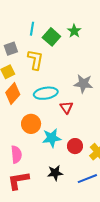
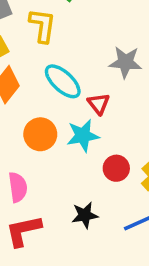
cyan ellipse: (46, 93) -> (63, 81), turned 55
cyan star: (52, 138) -> (83, 136), moved

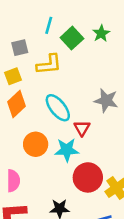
yellow L-shape: (42, 25) -> (49, 64), turned 68
red circle: (116, 168) -> (88, 177), size x1.5

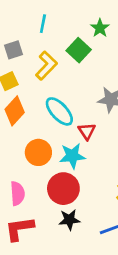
green square: (72, 38) -> (79, 50), moved
yellow L-shape: (49, 64) -> (46, 66), turned -36
red circle: (88, 177) -> (63, 189), moved

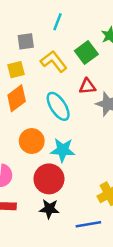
yellow L-shape: (46, 66) -> (54, 61), turned -92
red triangle: (87, 131) -> (87, 86), moved, turned 48

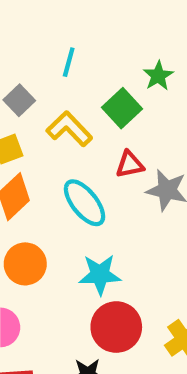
gray square: (26, 41) -> (19, 100), turned -30
orange circle: (32, 141) -> (25, 264), moved
red circle: (49, 179) -> (116, 327), moved

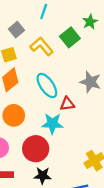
red triangle: (130, 164) -> (67, 104), moved
red circle: (116, 327) -> (36, 149), moved

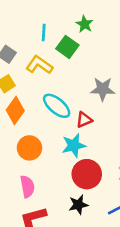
cyan line: (44, 11) -> (44, 32), moved
red circle: (36, 149) -> (87, 174), moved

